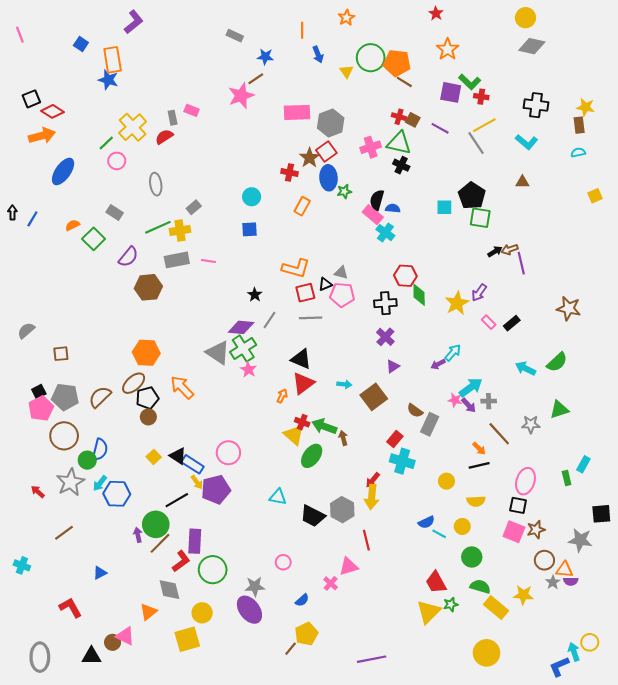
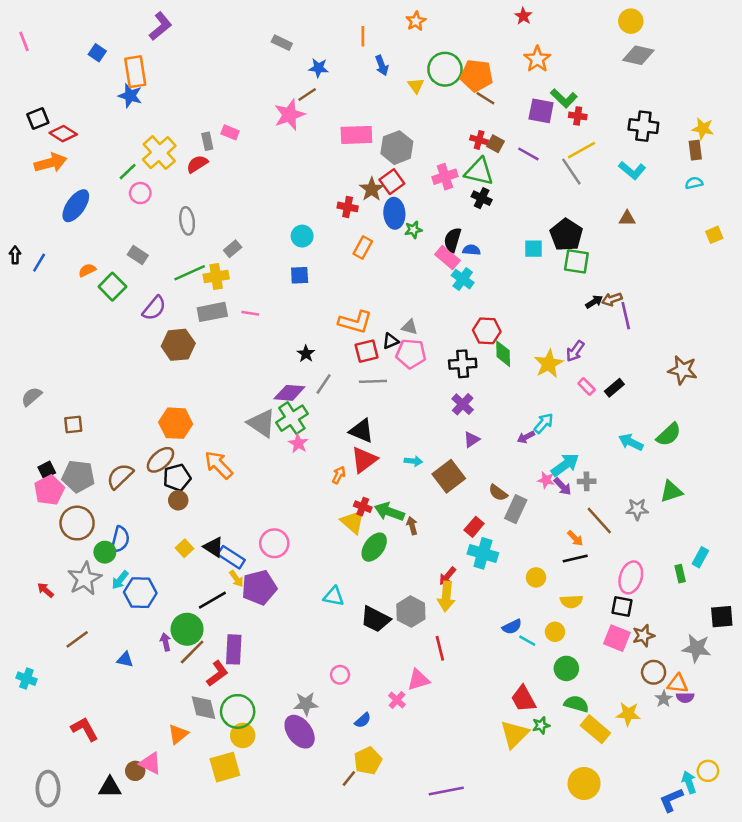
green circle: (213, 570) -> (238, 711), moved
blue triangle: (100, 573) -> (125, 660), moved, turned 40

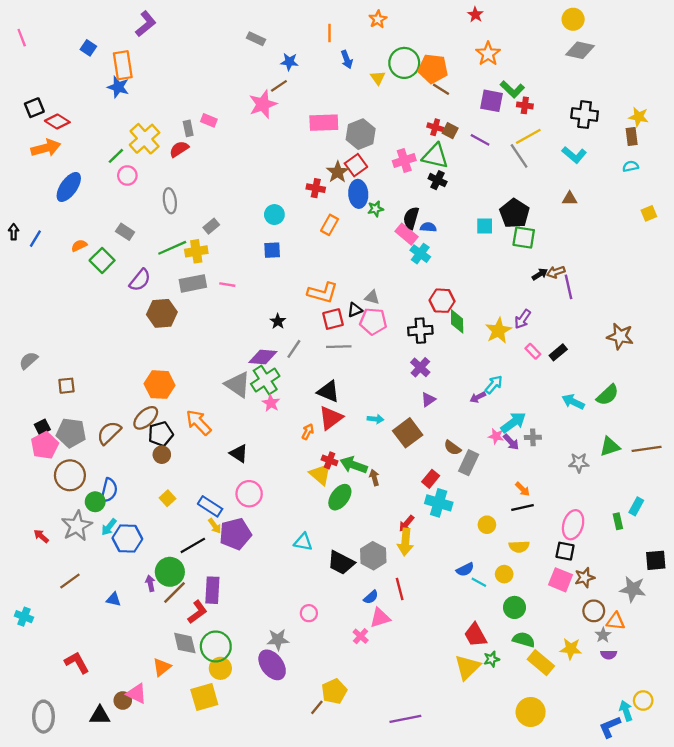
brown line: (599, 521) -> (647, 449), moved, turned -56
black triangle: (214, 547) -> (239, 453), moved
purple semicircle: (685, 698) -> (609, 655), moved
blue semicircle: (363, 720) -> (371, 597), moved

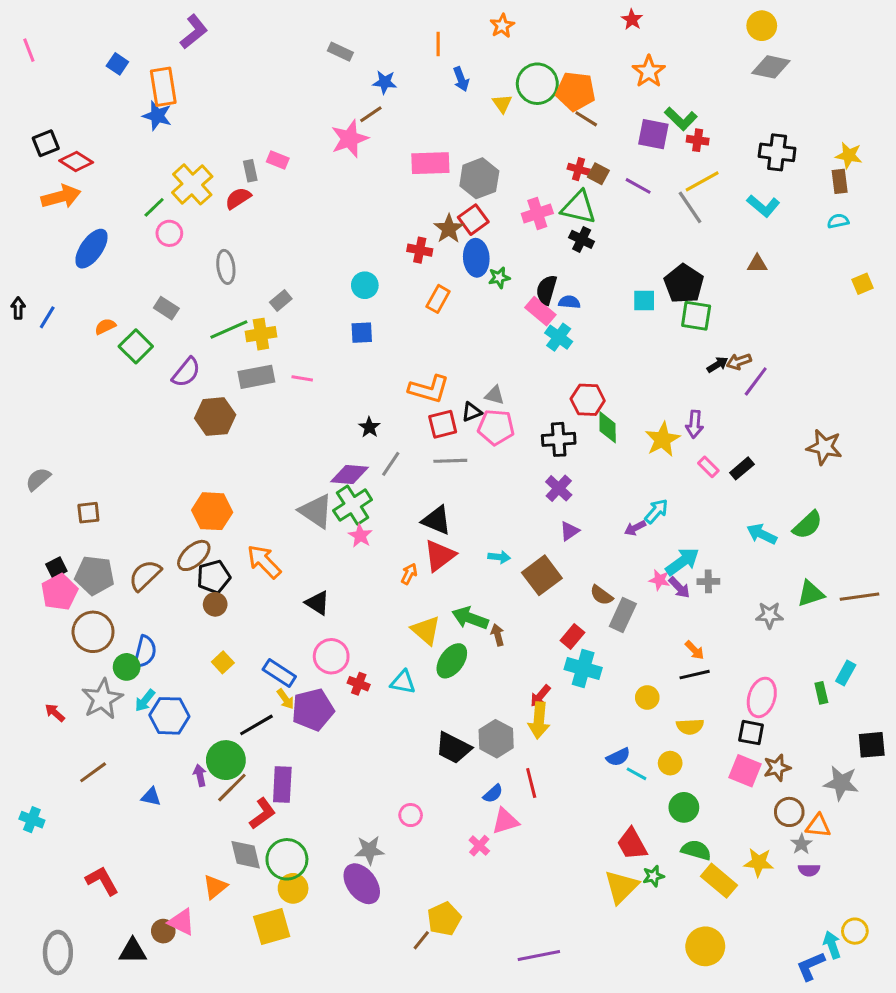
purple line: (568, 287) -> (756, 381), turned 50
purple arrow: (523, 319) -> (695, 424), turned -30
red cross: (330, 460) -> (359, 684), moved
cyan triangle: (303, 542) -> (403, 682), moved

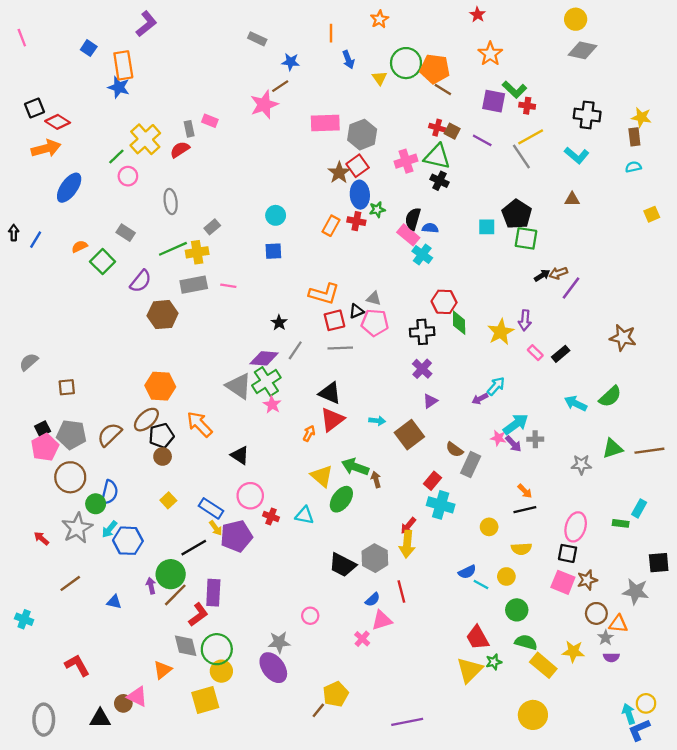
red cross: (420, 250) -> (356, 221), moved
green rectangle: (821, 693) -> (621, 523), turned -70
blue L-shape: (811, 966) -> (639, 730), moved

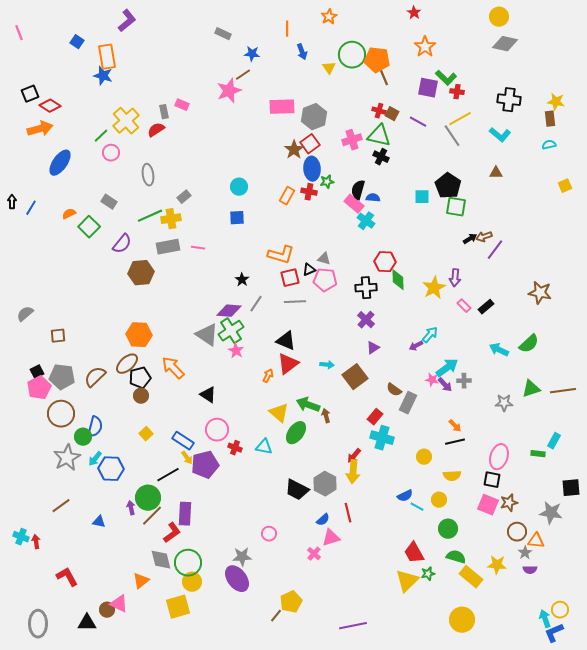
brown line: (443, 90) -> (384, 78), turned 35
red arrow: (41, 538) -> (36, 542), moved, turned 40

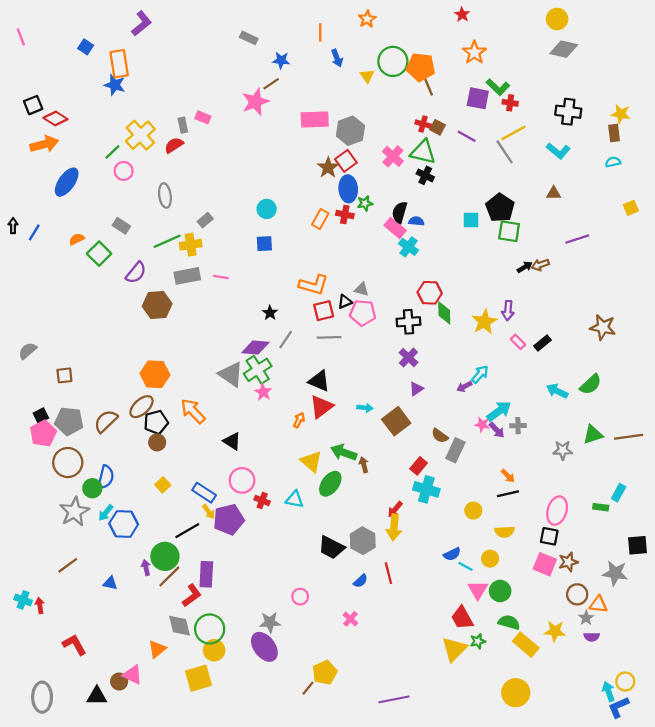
pink cross: (352, 140) -> (393, 156), turned -30
purple line: (495, 250) -> (577, 239), moved, turned 35
pink triangle: (331, 538) -> (478, 590), moved, turned -42

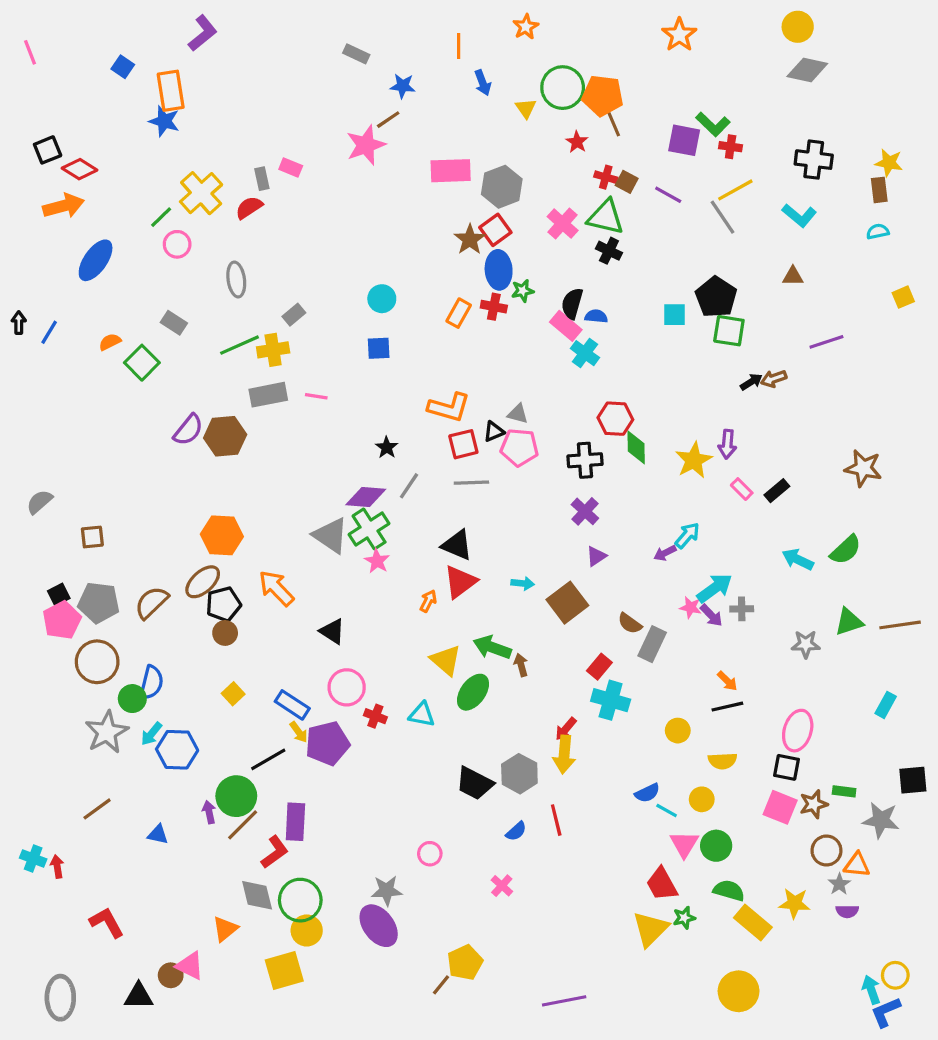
red star: (462, 15) -> (577, 142), moved
orange star: (474, 53) -> (679, 35), moved
purple semicircle: (136, 273) -> (188, 430), moved
green rectangle: (601, 507) -> (844, 791), moved

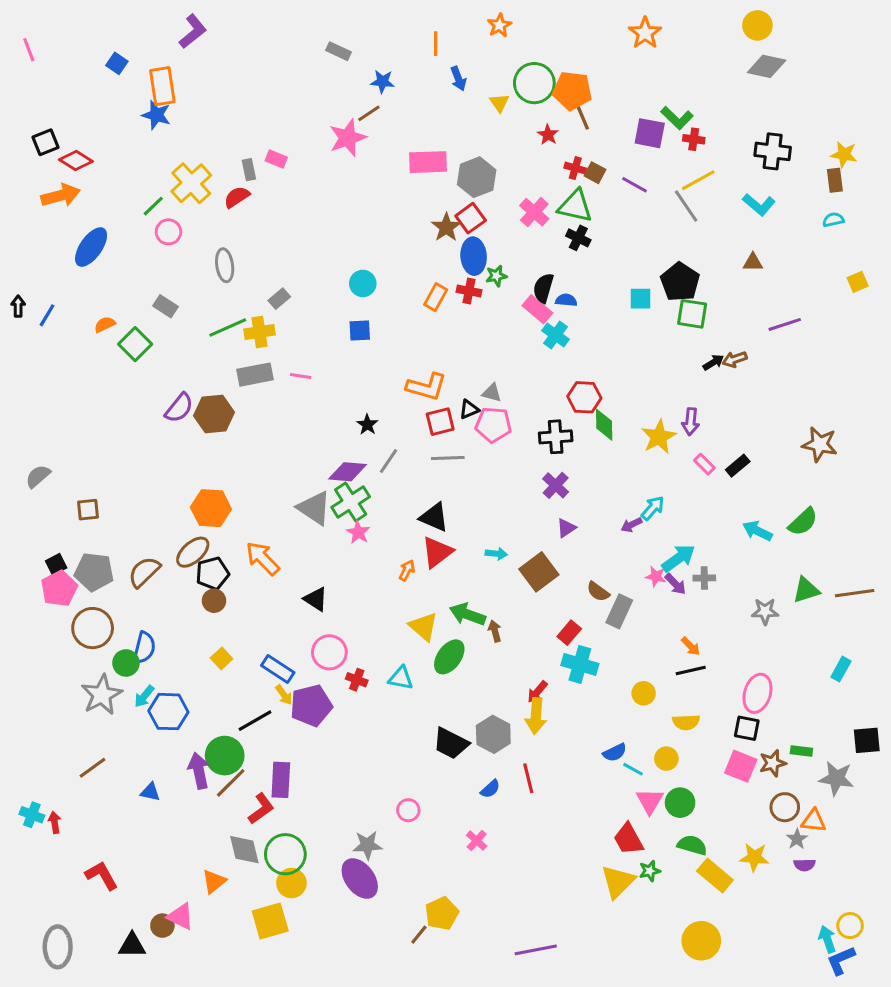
purple arrow: (209, 812) -> (199, 771), size x1.6

